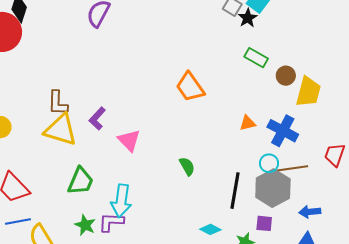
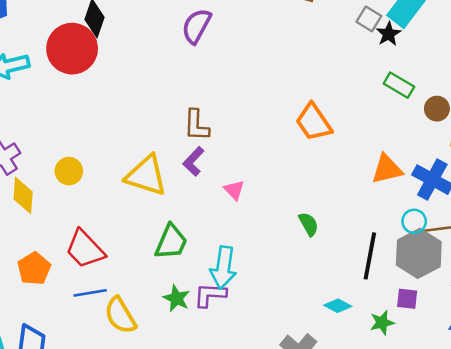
brown L-shape: (58, 103) -> (196, 125), moved
orange triangle: (248, 123) -> (387, 169), size x1.5
pink triangle: (129, 140) -> (234, 190), size x0.7

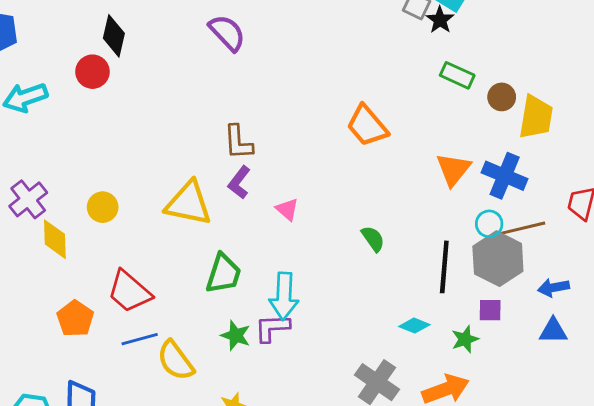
purple semicircle: (196, 26) -> (227, 33), turned 114
red circle: (72, 49) -> (92, 72), size x0.6
orange triangle: (387, 169) -> (453, 169), turned -32

